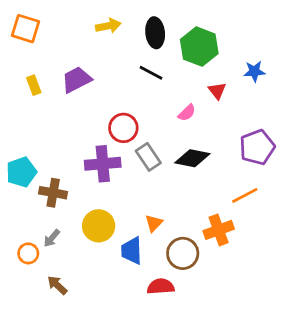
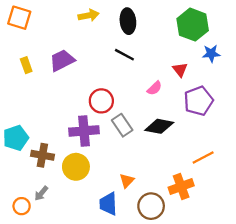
green hexagon: (199, 47) -> (193, 25), moved
purple pentagon: (257, 147) -> (198, 101), moved
yellow circle: (99, 226) -> (76, 167), moved

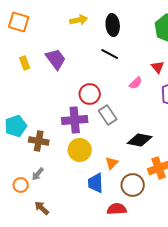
purple trapezoid: (62, 60) -> (56, 59), turned 80
black diamond: (159, 126) -> (140, 140), moved
yellow circle: (76, 167) -> (80, 150), moved

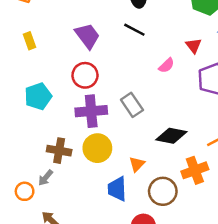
purple trapezoid: (56, 59) -> (87, 36), moved
red circle: (90, 94) -> (85, 75), moved
cyan pentagon: (16, 126) -> (38, 96), moved
brown cross: (39, 141) -> (59, 151), moved

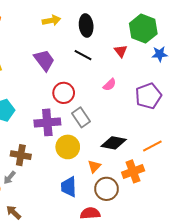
red triangle: (194, 46) -> (121, 51), moved
red circle: (85, 75) -> (64, 93), moved
yellow circle: (97, 148) -> (68, 147), moved
orange triangle: (137, 164) -> (94, 166), moved

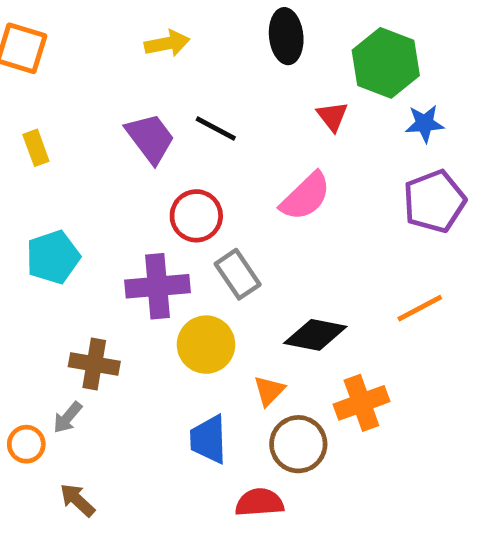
black ellipse: (86, 26) -> (286, 36), moved
black line: (83, 55) -> (216, 128), moved
pink semicircle: (110, 85) -> (306, 196), size x1.6
purple pentagon: (148, 96) -> (434, 201), moved
orange line: (152, 146) -> (420, 308), moved

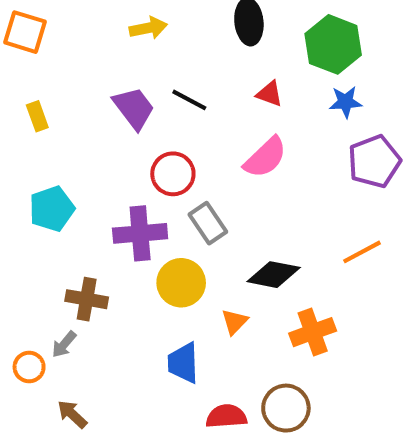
red triangle: (332, 116) -> (269, 94), moved, turned -32
blue star: (425, 124) -> (345, 102), moved
brown circle: (298, 444) -> (286, 408), moved

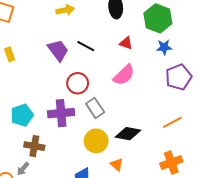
cyan pentagon: (52, 209) -> (22, 115), moved
yellow circle: (181, 283) -> (96, 141), moved
orange triangle: (235, 322) -> (117, 165), moved, turned -32
orange cross: (313, 332) -> (171, 163), moved

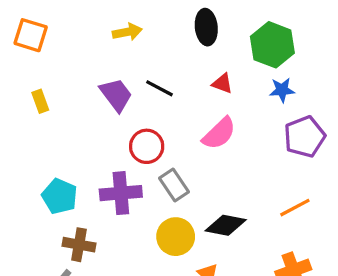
cyan pentagon: (22, 115) -> (60, 196), turned -30

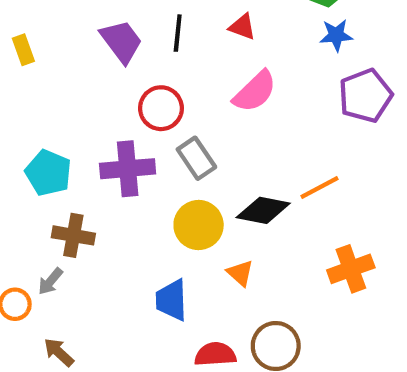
red triangle: (222, 84) -> (242, 27), moved
black line: (160, 88) -> (178, 33), turned 68
orange line: (295, 208) -> (320, 187), moved

